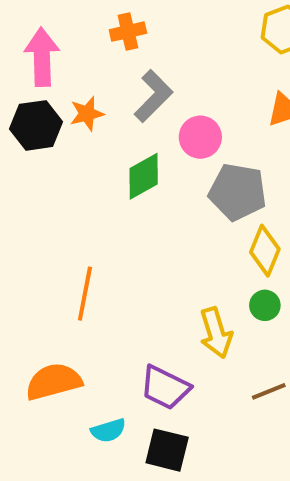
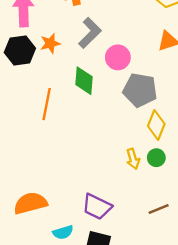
green diamond: (144, 176) -> (84, 81), turned -56
orange line: (85, 294) -> (47, 104), moved
yellow arrow: (216, 333) -> (133, 159), moved, size x0.7

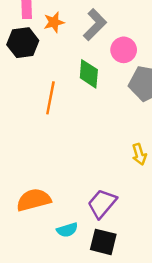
orange star: (50, 43) -> (54, 22), moved
purple trapezoid: (97, 207) -> (102, 203), turned 104

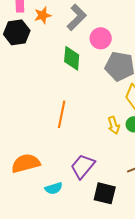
orange line: (50, 98) -> (62, 114), moved
black square: (103, 242) -> (105, 193), moved

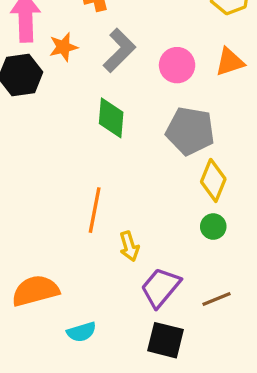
pink circle: (101, 38) -> (177, 65), moved
yellow arrow: (114, 125) -> (129, 246), moved
purple trapezoid: (83, 166) -> (161, 287), moved

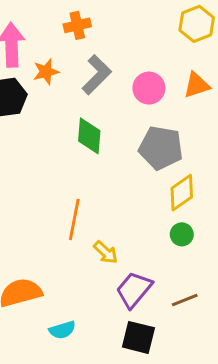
yellow diamond: (213, 180) -> (182, 193), turned 33
yellow arrow: (129, 246) -> (106, 252), turned -30

